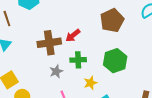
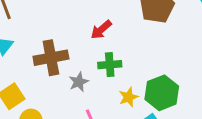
brown cross: (49, 43) -> (51, 58), moved
green hexagon: (115, 61) -> (162, 93), moved

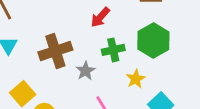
green hexagon: (162, 93) -> (153, 41), moved

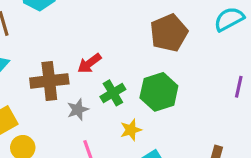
red arrow: (100, 17) -> (89, 63), moved
green cross: (113, 50) -> (113, 93), turned -30

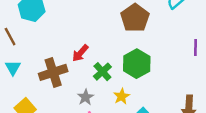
gray star: (78, 110) -> (85, 97), moved

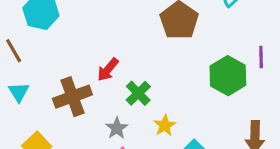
green hexagon: (137, 64) -> (228, 76), moved

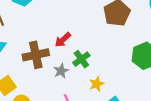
gray star: (117, 128) -> (61, 71), moved

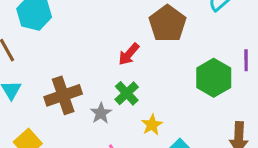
red arrow: (63, 40) -> (129, 54), moved

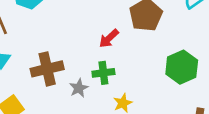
green cross: (127, 93) -> (103, 73), turned 30

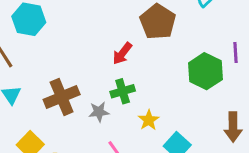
gray star: (79, 88) -> (99, 112), turned 30

